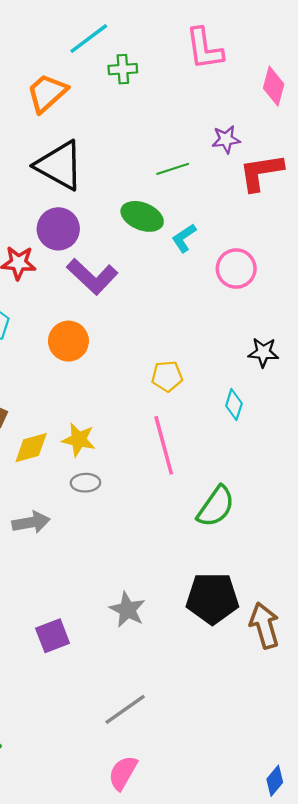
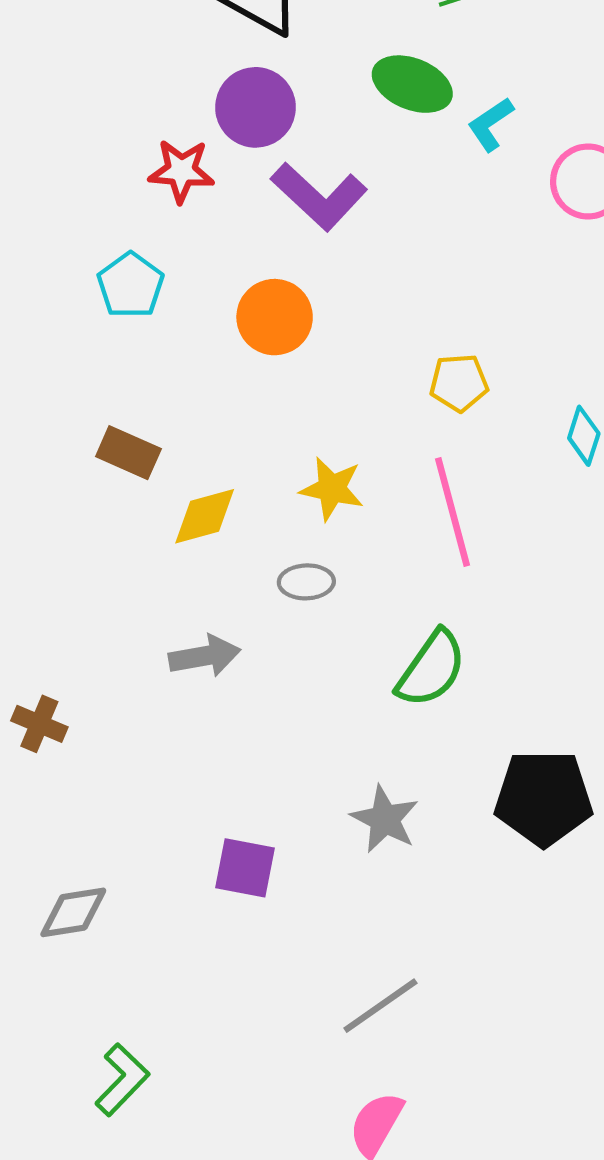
yellow star: (79, 440) -> (332, 489), moved
green semicircle: (216, 506) -> (431, 669), moved
purple square: (53, 636) -> (245, 868), turned 32

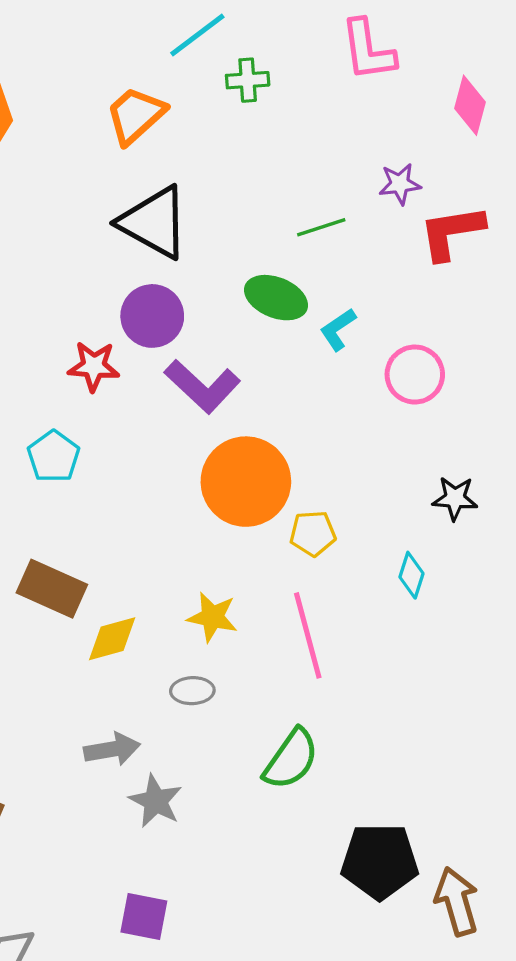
orange circle: (275, 317) -> (246, 482), moved, size x1.5
brown rectangle: (128, 453) -> (52, 589), size x1.4
gray star: (385, 819) -> (156, 801), moved

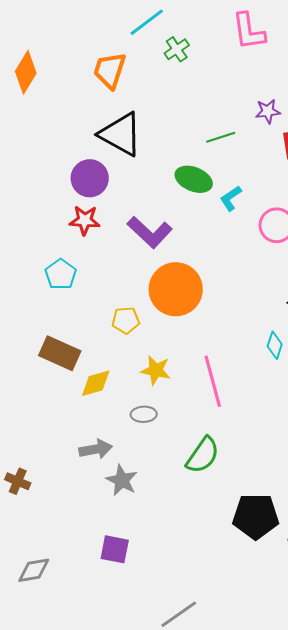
green cross: (248, 80) -> (177, 49), turned -30
orange trapezoid: (135, 115) -> (110, 70), turned -30
purple circle: (152, 316) -> (90, 178), moved
yellow pentagon: (313, 533) -> (126, 320), moved

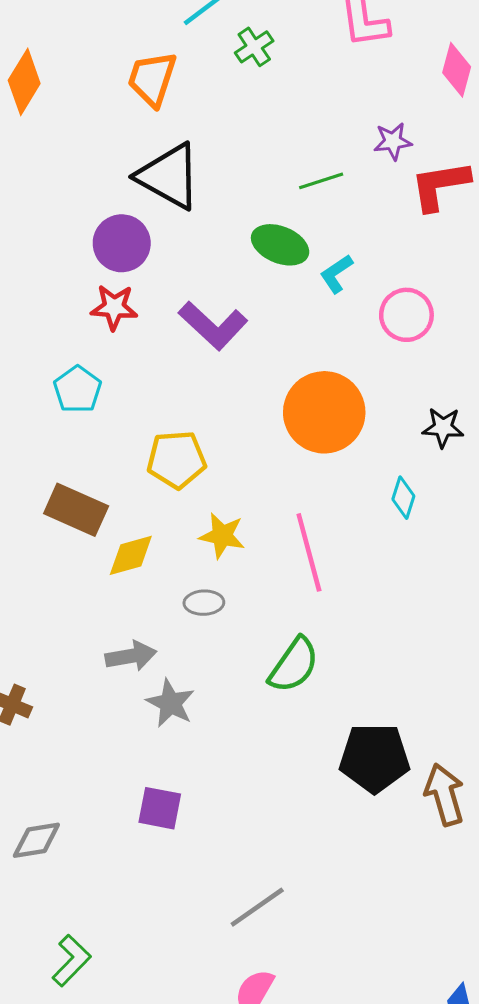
orange circle: (176, 289) -> (324, 412), moved
yellow pentagon: (126, 320) -> (177, 460), size x1.4

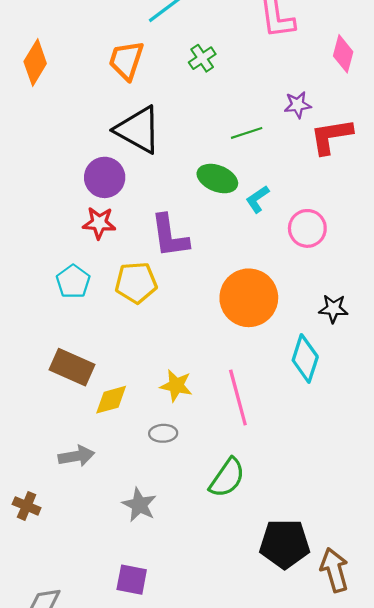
green cross: (254, 47) -> (202, 58), moved
purple L-shape: (213, 326) -> (170, 236), turned 39
yellow pentagon: (177, 460) -> (136, 283), moved
cyan diamond: (403, 498) -> (305, 358), size x1.6
gray arrow: (131, 656) -> (76, 456), moved

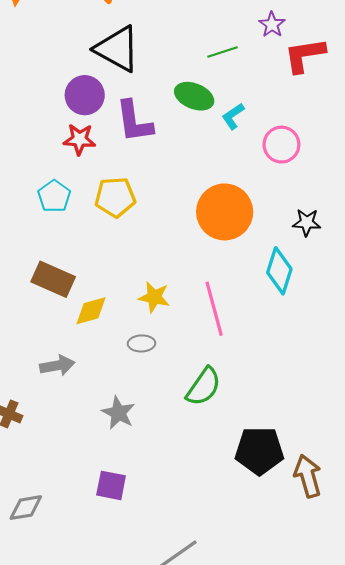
purple star: (298, 105) -> (272, 25), turned -30
purple L-shape: (170, 236) -> (134, 121), moved

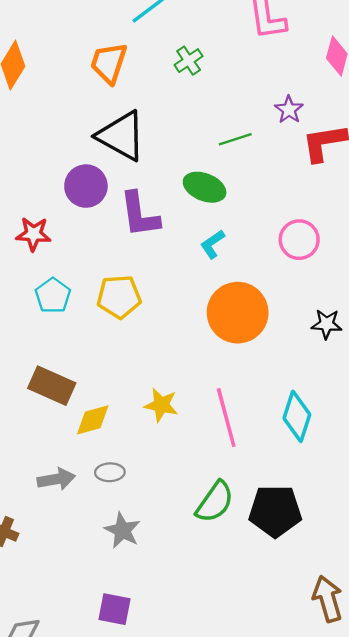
cyan L-shape: (233, 116) -> (213, 244), moved
red star: (79, 139) -> (33, 234), moved
cyan diamond: (279, 271) -> (297, 416), moved
gray ellipse: (142, 343) -> (110, 472), moved
black pentagon: (259, 451) -> (275, 511), moved

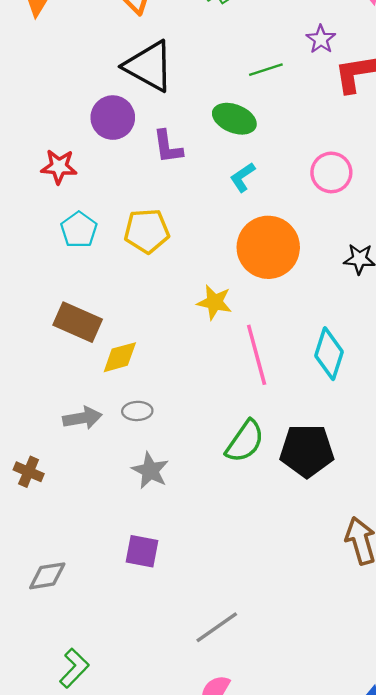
purple L-shape: (140, 215) -> (168, 147), size x0.7
yellow star: (161, 405) -> (214, 302), moved

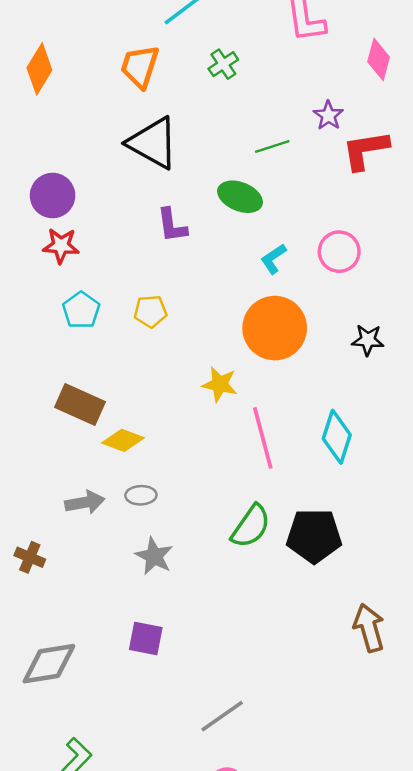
purple circle: (113, 118) -> (53, 196), moved
cyan L-shape: (243, 177) -> (273, 259), moved
yellow pentagon: (147, 231) -> (150, 311), size x0.7
yellow diamond: (120, 357) -> (123, 440), turned 36
gray diamond: (47, 576) -> (49, 664), size x1.4

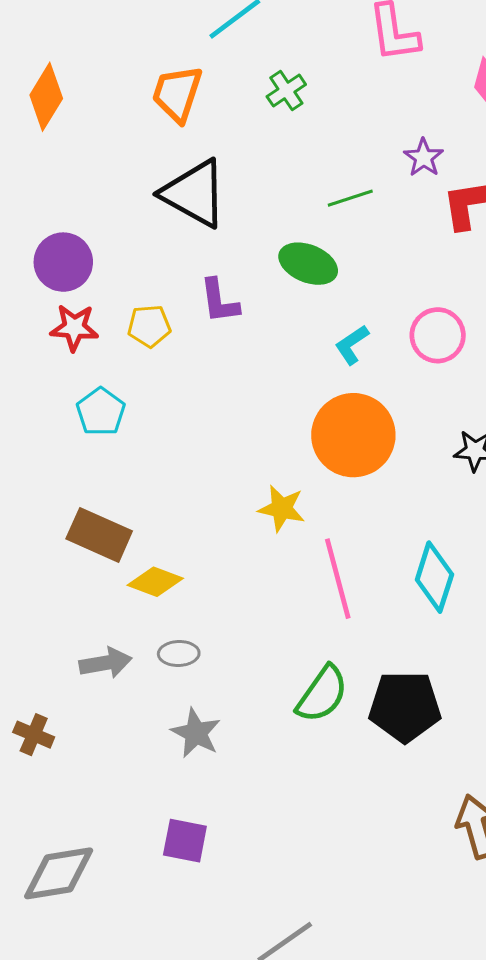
yellow pentagon: (150, 311) -> (149, 326), moved

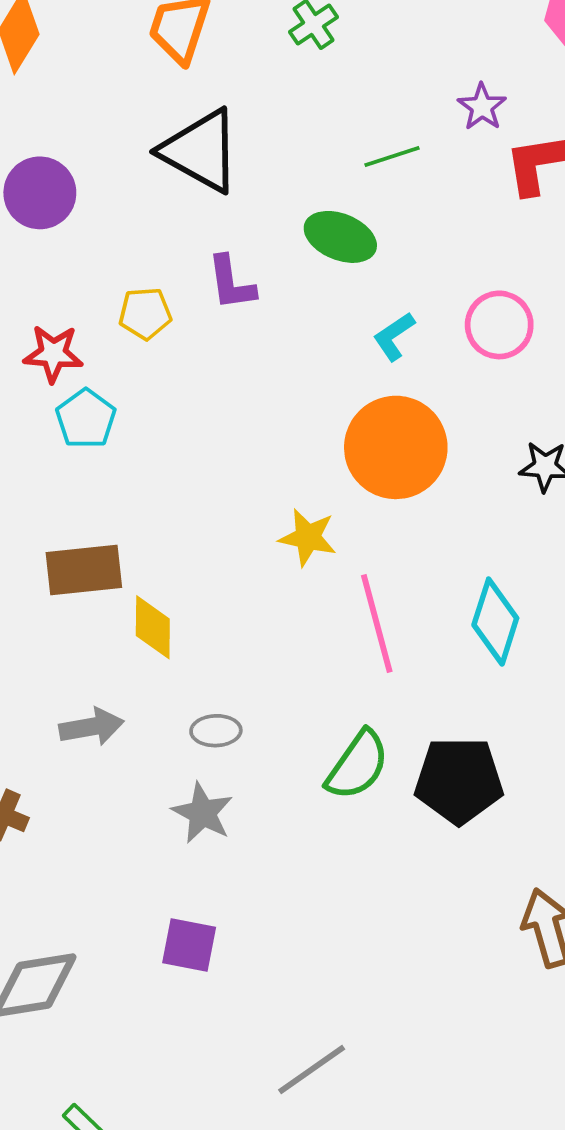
purple circle: (63, 262) -> (40, 193), moved
red star: (74, 328) -> (53, 354), moved
brown rectangle: (99, 535) -> (84, 570), turned -30
yellow diamond: (155, 582) -> (153, 627), turned 70
gray ellipse: (179, 653) -> (216, 731), moved

